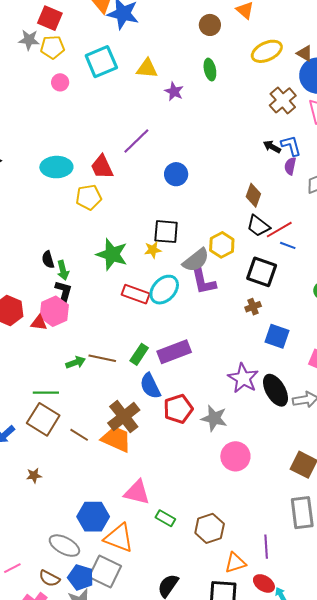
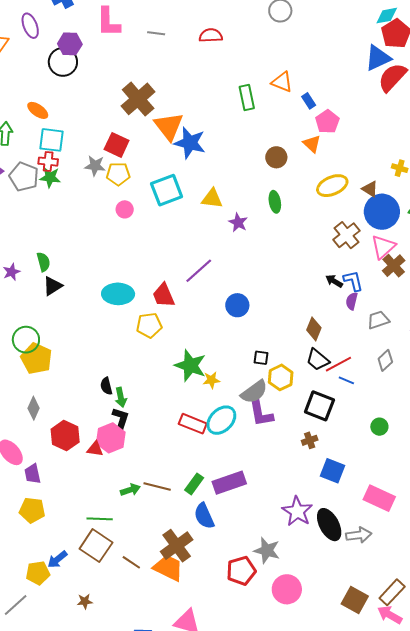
black square: (166, 232) -> (261, 358), moved, size x0.6
green star: (112, 254) -> (190, 365), moved
red pentagon: (178, 409) -> (241, 571), moved

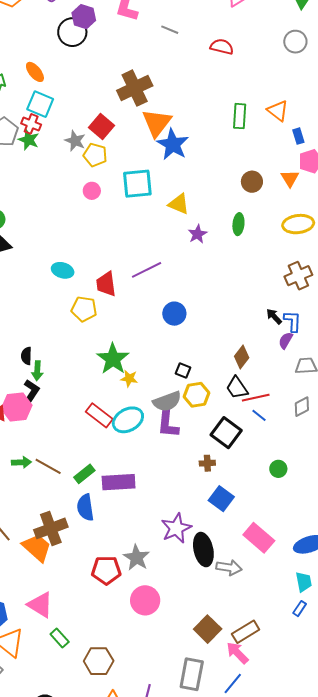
cyan ellipse: (118, 294) -> (63, 270), size x0.7

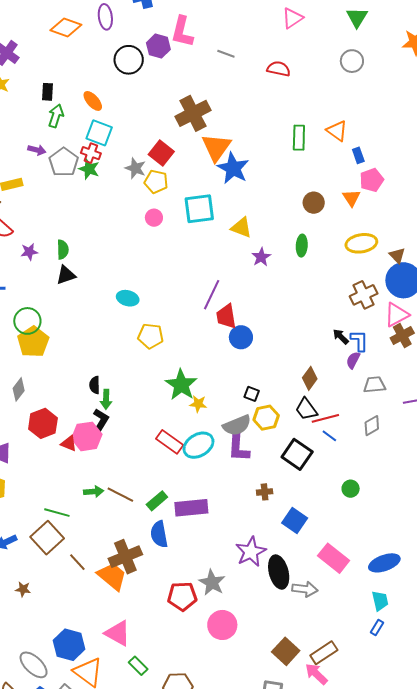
purple hexagon: (84, 17) -> (158, 46), moved
purple line: (147, 270) -> (212, 295), turned -36
red trapezoid: (106, 284) -> (226, 316), moved
brown cross: (207, 463) -> (265, 492), moved

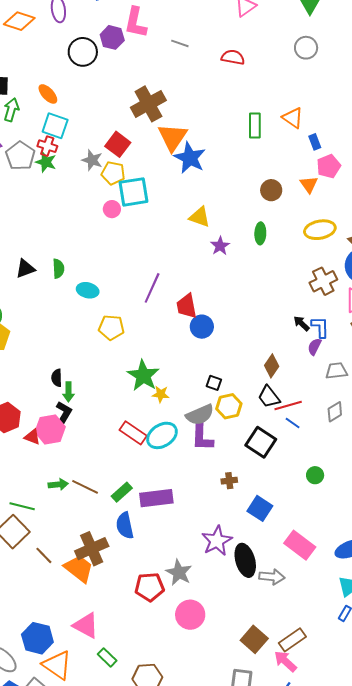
cyan square: (199, 209) -> (134, 192), moved
green semicircle: (63, 250) -> (58, 269), moved
purple line: (212, 295) -> (152, 288), moved

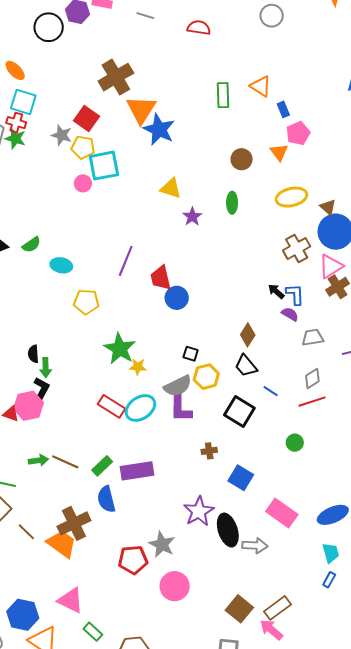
green semicircle: (58, 269) -> (31, 245), turned 60
purple semicircle: (314, 347) -> (290, 314), turned 96
red line: (288, 406) -> (312, 402), moved

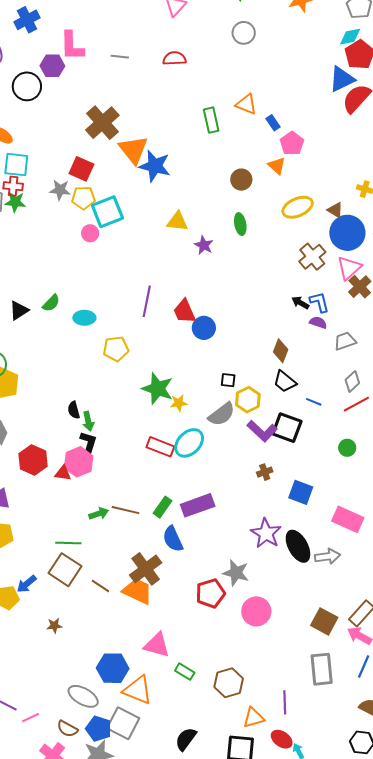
purple L-shape: (181, 408) -> (262, 431), moved, turned -36

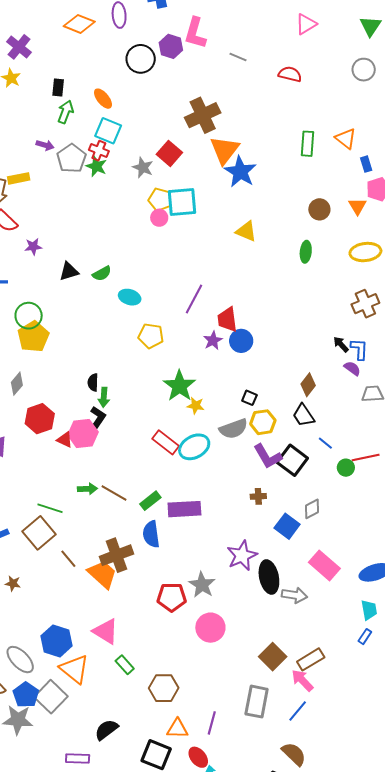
yellow pentagon: (83, 198) -> (160, 200), moved
purple star: (204, 245) -> (213, 340), moved
gray diamond: (352, 381) -> (312, 509), moved
green circle: (347, 448) -> (346, 468), moved

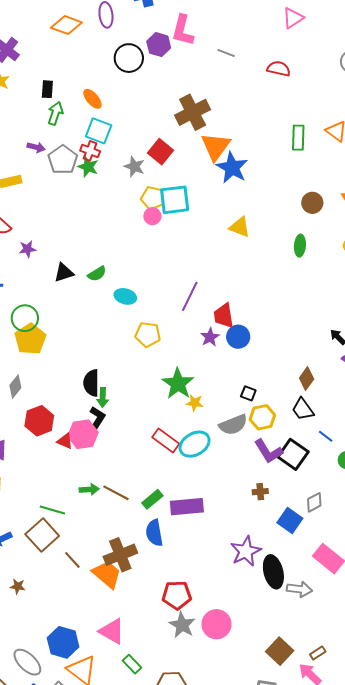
black semicircle: (93, 382) -> (91, 383), size x1.5
gray star: (202, 585) -> (182, 625), moved
brown rectangle: (311, 659) -> (318, 653), size x0.6

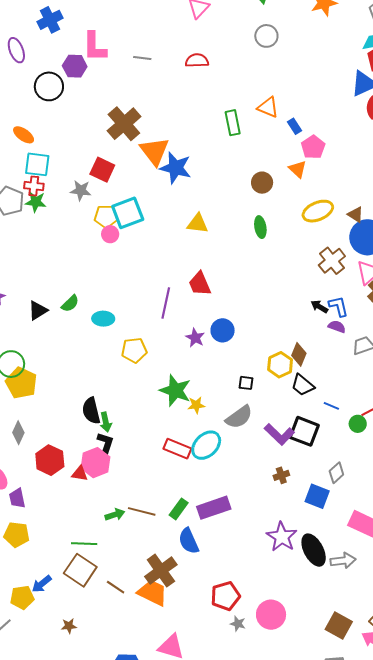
red trapezoid: (224, 316) -> (200, 284), moved
yellow hexagon: (262, 417) -> (280, 365), moved
gray star: (182, 625) -> (238, 624), size x0.6

